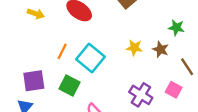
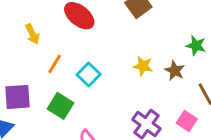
yellow arrow: (36, 14) -> (32, 34), moved, turned 42
cyan square: (90, 58) -> (89, 75), size x0.7

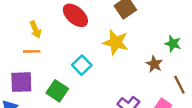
orange line: (55, 64) -> (32, 51), moved, turned 56
yellow star: (143, 66) -> (116, 42), moved, size x1.5

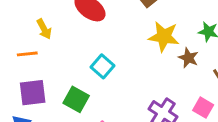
yellow star: (116, 42) -> (164, 37), moved
orange line: (32, 51) -> (27, 54), moved

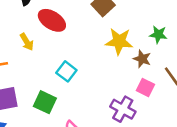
yellow arrow: (44, 29) -> (27, 42), moved
pink square: (203, 108) -> (145, 88), moved

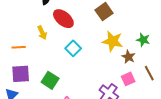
cyan square: (66, 71) -> (73, 48), moved
pink square: (145, 88) -> (128, 79), turned 32

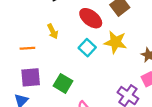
red ellipse: (63, 19) -> (91, 18), moved
yellow star: (113, 41) -> (115, 42), moved

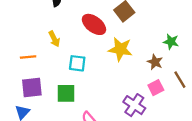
cyan square: (87, 48) -> (77, 63), moved, turned -35
green square: (63, 83) -> (66, 93), turned -30

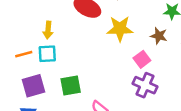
yellow arrow: (54, 39) -> (48, 30), turned 42
cyan square: (77, 63) -> (47, 54), moved
pink square: (156, 88) -> (142, 59), moved

